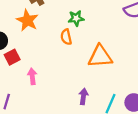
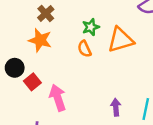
orange triangle: (100, 56) -> (121, 40), moved
pink arrow: (32, 76) -> (58, 98), size x1.5

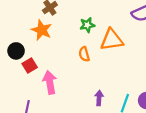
orange semicircle: (84, 49) -> (84, 54), moved

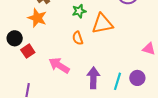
pink arrow: (50, 82) -> (59, 65), moved, turned -45
purple arrow: (99, 98) -> (93, 78), size x1.5

